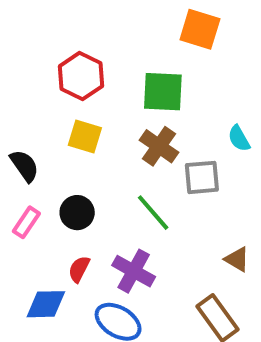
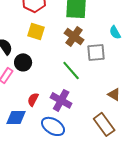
black circle: (77, 213) -> (23, 62), moved

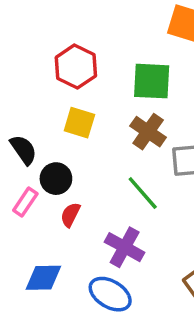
red semicircle: (33, 99) -> (70, 215), moved

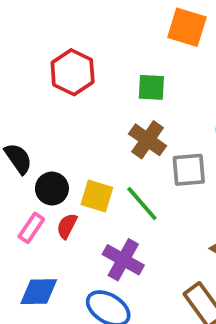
green square: (152, 81) -> (151, 87), size x0.7
yellow square: (79, 123) -> (97, 196), moved
pink rectangle: (25, 202) -> (31, 228), moved

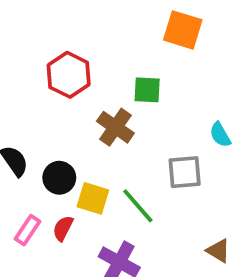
brown cross: (148, 140) -> (115, 127), moved
black circle: (52, 189) -> (59, 178), moved

